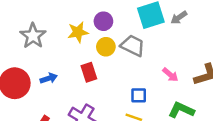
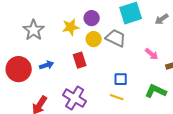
gray arrow: (179, 18) -> (162, 19), moved
pink arrow: (170, 75) -> (152, 54), moved

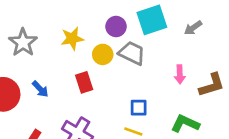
purple circle: (92, 18) -> (116, 27), moved
pink arrow: (152, 54) -> (180, 74), turned 48
blue arrow: (47, 65) -> (40, 89), turned 64

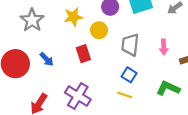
gray trapezoid: (132, 53) -> (130, 45), moved, turned -110
blue square: (139, 108) -> (129, 75), turned 32

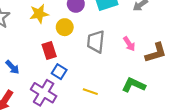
pink arrow: (164, 47) -> (129, 44), turned -32
blue arrow: (47, 59) -> (12, 67), moved
blue square: (129, 75) -> (59, 72), moved

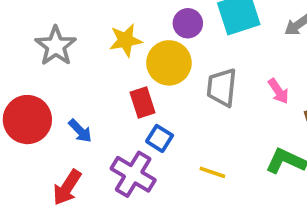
yellow circle: (65, 27) -> (169, 63), size x1.5

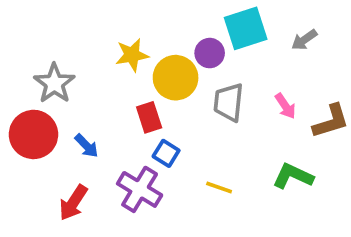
purple circle: (188, 23) -> (210, 53), moved
gray star: (56, 46) -> (54, 83), moved

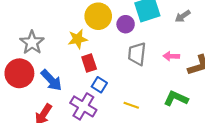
yellow star: (132, 55) -> (78, 39), moved
yellow circle: (176, 78) -> (98, 16), moved
pink arrow: (285, 106) -> (171, 56), turned 126
blue arrow: (87, 146) -> (51, 80), size x1.5

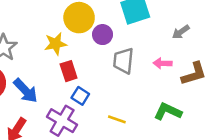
gray arrow: (183, 16) -> (181, 32), moved
purple circle: (126, 24) -> (103, 35), moved

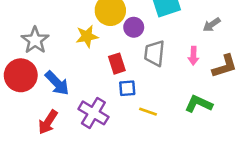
pink arrow: (163, 63) -> (193, 56), turned -90
red rectangle: (69, 71) -> (117, 64), moved
blue square: (80, 96) -> (127, 88), moved, turned -36

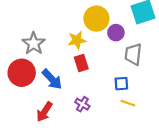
red rectangle: (117, 64) -> (81, 63), moved
blue square: (127, 88) -> (121, 84), moved
purple cross: (93, 113) -> (82, 104), size x0.6

